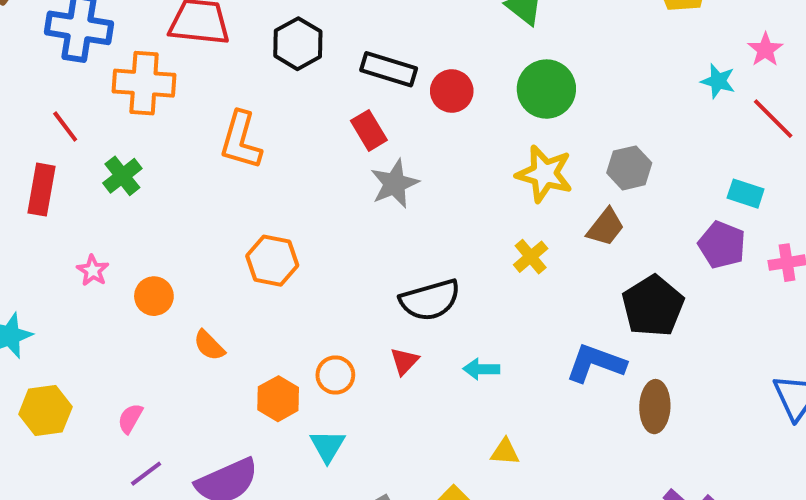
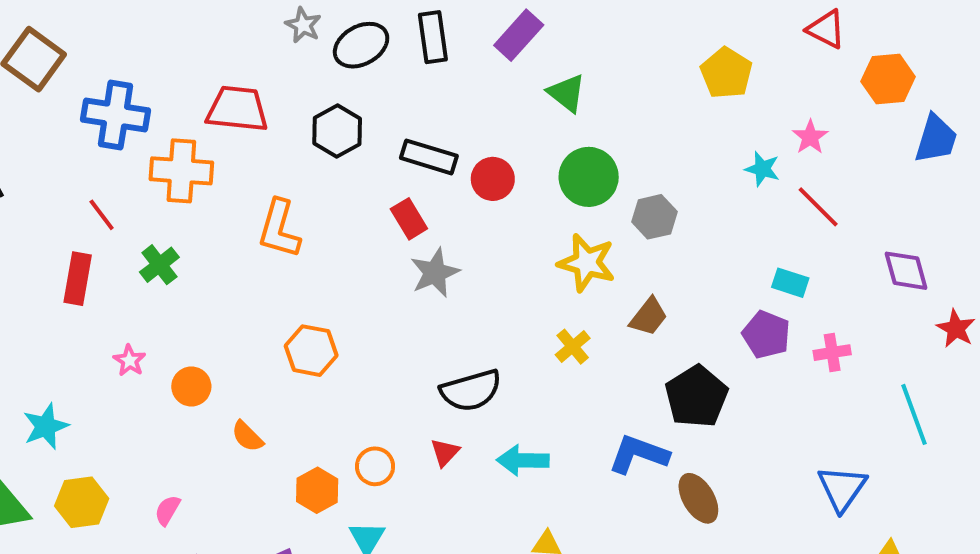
gray hexagon: (629, 168) -> (654, 217), moved
cyan arrow: (481, 369) -> (523, 460), size x1.4
brown ellipse: (655, 407) -> (698, 498), turned -33

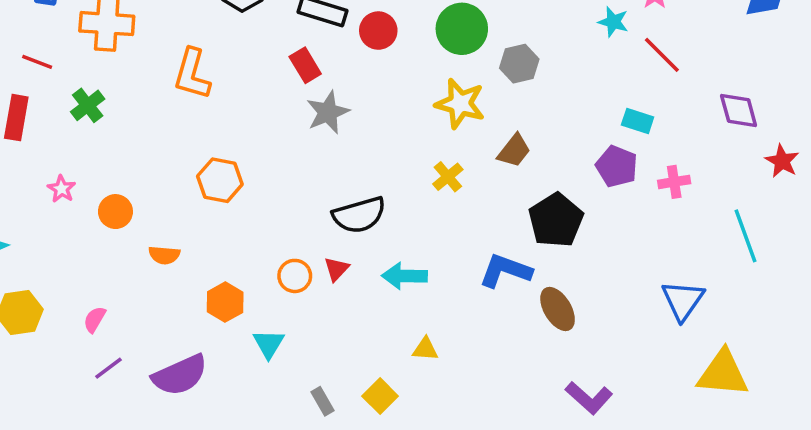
red line: (102, 215) -> (37, 62), turned -32
orange semicircle: (247, 436) -> (164, 255), turned -40
orange circle: (375, 466) -> (295, 276), moved

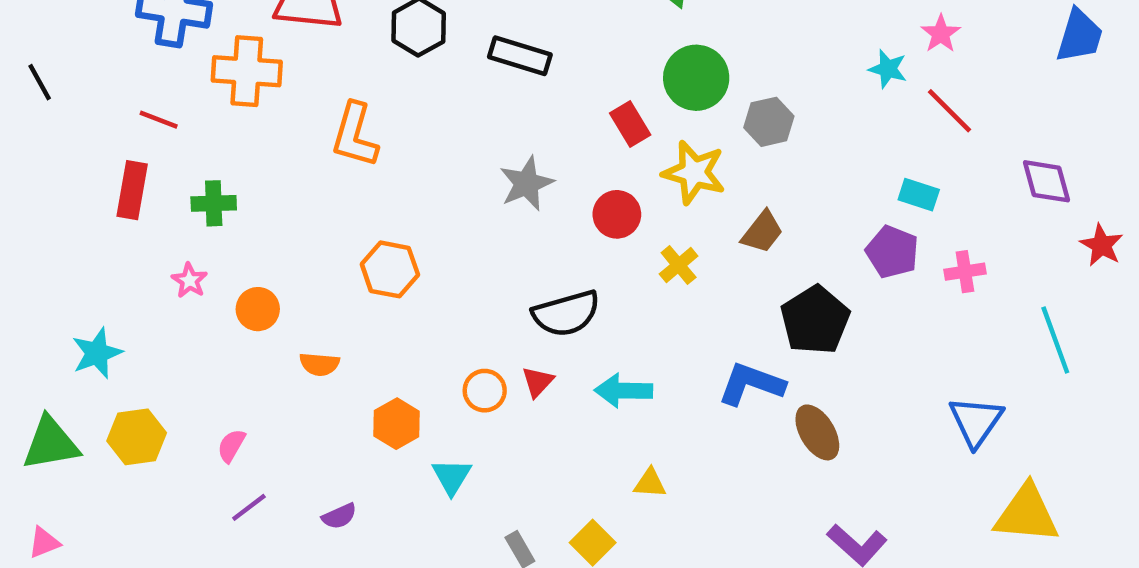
red circle: (378, 31) -> (617, 214), moved
red rectangle: (305, 65) -> (630, 124), moved
green cross: (88, 105) -> (214, 203), moved, turned 36
purple semicircle: (180, 375) -> (339, 516), size x0.5

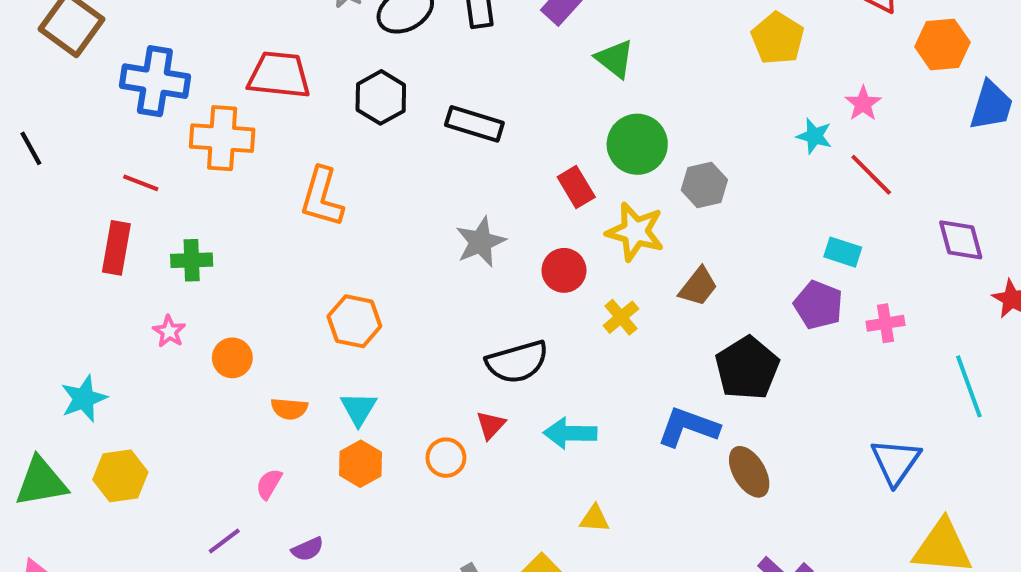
orange circle: (485, 391) -> (446, 458), moved
pink semicircle: (231, 446) -> (269, 484), moved
cyan triangle: (452, 477) -> (358, 409), moved

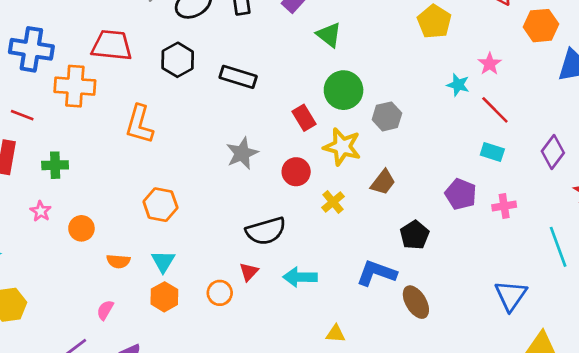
purple diamond: (961, 240) -> (553, 152), turned 52
cyan rectangle: (843, 252) -> (492, 152), moved
black pentagon: (747, 368) -> (415, 235), size x0.7
yellow triangle: (594, 519) -> (336, 334), moved

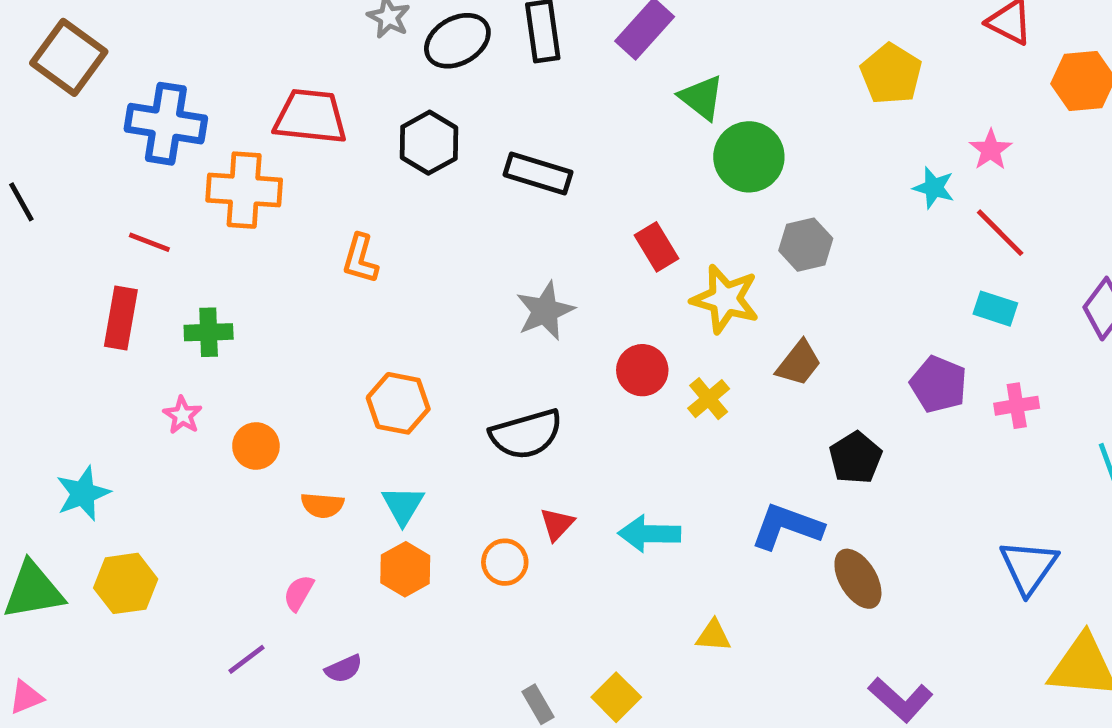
green circle: (344, 90) -> (749, 157), moved
orange L-shape: (139, 124) -> (360, 259), size x0.7
red circle: (296, 172) -> (642, 370), moved
black semicircle: (266, 231) -> (526, 434), moved

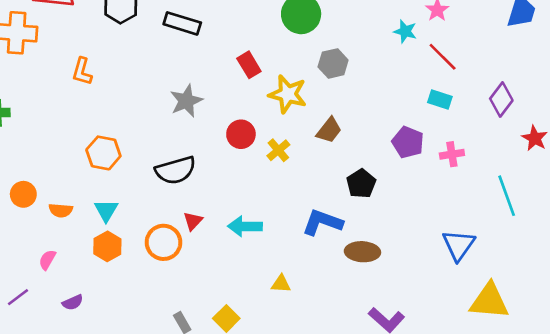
orange circle: (256, 446) -> (23, 194), moved
orange circle: (505, 562) -> (164, 242), size x1.4
brown ellipse: (858, 579) -> (362, 252), turned -56

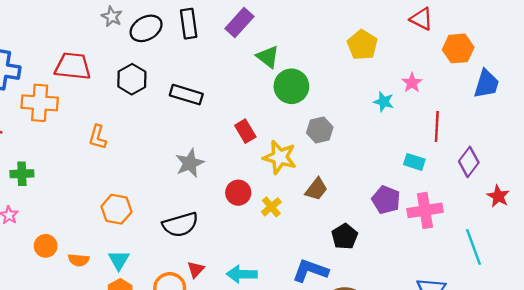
red line: (443, 57) -> (437, 126), moved, turned 48
pink cross: (452, 154) -> (425, 210), size x1.6

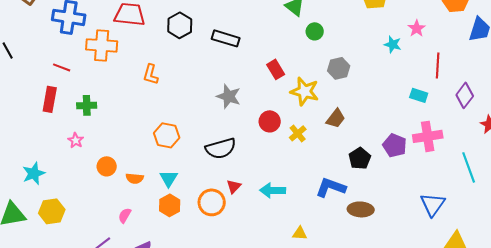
green circle: (291, 86) -> (315, 31), size x0.6
gray star: (190, 163) -> (229, 96), turned -30
purple pentagon: (386, 200) -> (395, 145), moved

